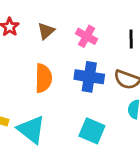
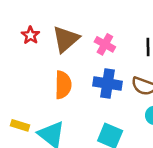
brown triangle: (46, 31) -> (66, 39), size x1.6

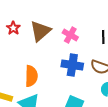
orange semicircle: (63, 85) -> (31, 76), moved

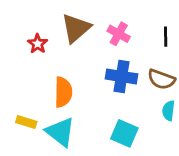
red star: (13, 28) -> (38, 44), moved

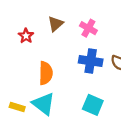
brown triangle: (76, 28) -> (56, 24), size x0.7
yellow rectangle: (26, 122) -> (17, 107), moved

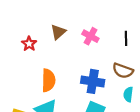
blue cross: (91, 61) -> (93, 81), moved

